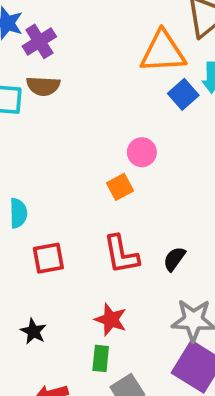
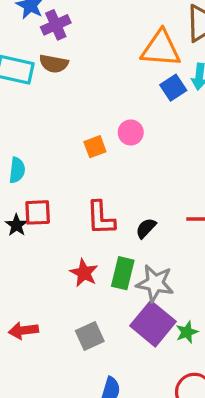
orange square: (120, 187) -> (95, 147), moved
black star: (33, 331) -> (16, 225), moved
green rectangle: (101, 358) -> (123, 273), moved, size x1.4

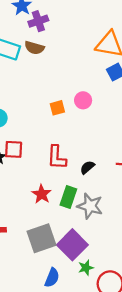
purple square: (153, 324) -> (72, 245), moved
green star: (187, 332) -> (86, 268), moved
gray square: (90, 336) -> (41, 238), size x1.5

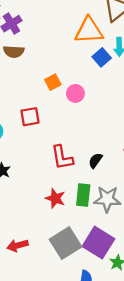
orange square: (57, 108) -> (53, 82), moved
red square: (14, 149) -> (30, 117), moved

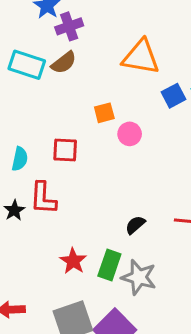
orange triangle: (89, 31) -> (141, 57), moved
brown semicircle: (14, 52) -> (64, 63), turned -54
red L-shape: (62, 158) -> (43, 198), moved

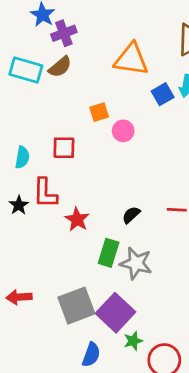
red star: (73, 261) -> (77, 219), moved

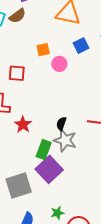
blue square: (163, 94) -> (81, 46), moved
black semicircle: (131, 215) -> (61, 124), turned -32
gray star: (136, 263) -> (65, 140), moved
purple square: (115, 313) -> (49, 169), moved

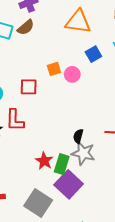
orange square: (43, 50) -> (54, 69), moved
red star: (23, 125) -> (44, 161), moved
gray square: (19, 186) -> (38, 203), turned -36

